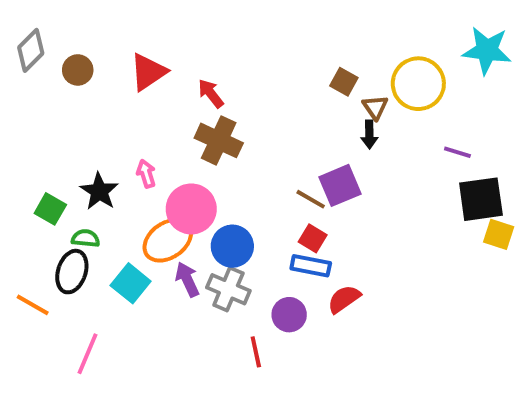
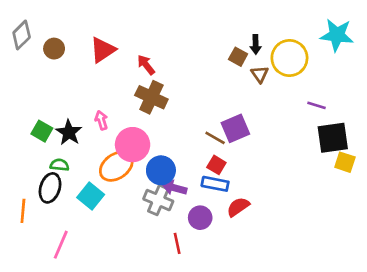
black arrow: (369, 135) -> (256, 44), moved
green square: (50, 209) -> (42, 131), moved
purple arrow: (187, 279) -> (174, 188), moved, turned -50
orange line: (33, 305) -> (23, 211), turned 65

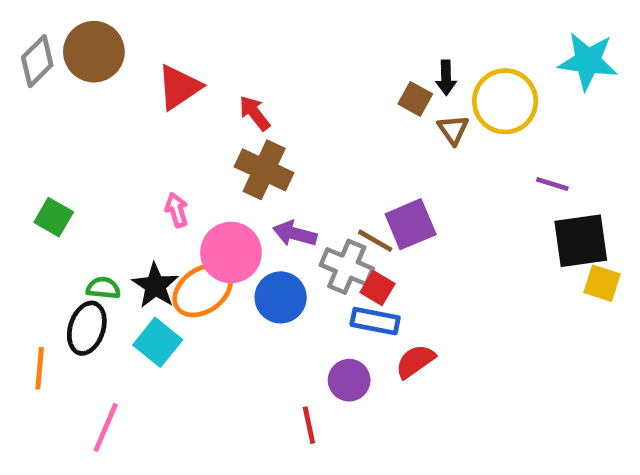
brown circle: (54, 49) -> (94, 52), moved, size x1.6
green square: (42, 131) -> (54, 217), moved
black star: (69, 132) -> (155, 286), moved
purple arrow: (174, 188) -> (295, 234), moved
gray cross: (158, 200) -> (347, 267), moved

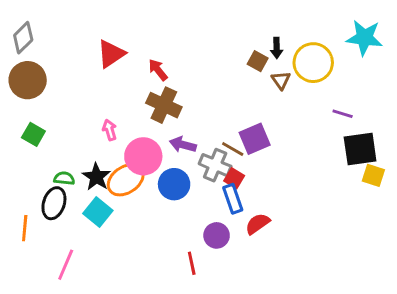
brown circle: (94, 52) -> (28, 80), moved
blue rectangle: (375, 321) -> (233, 199), turned 60

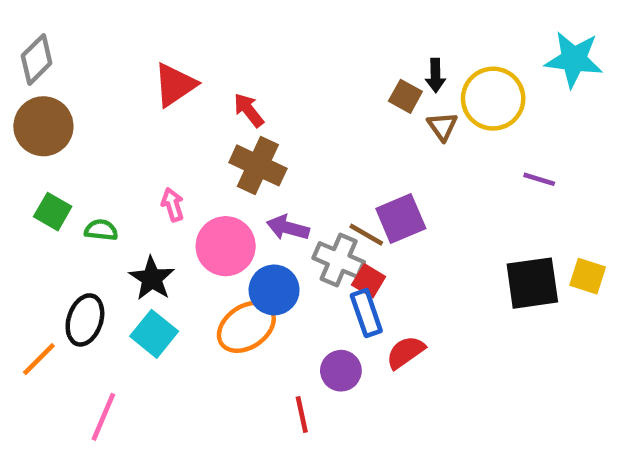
black square: (360, 149) -> (532, 283), moved
green semicircle: (64, 178) -> (101, 230), moved
orange ellipse: (126, 180) -> (246, 327), moved
orange line: (25, 228) -> (39, 359), turned 40

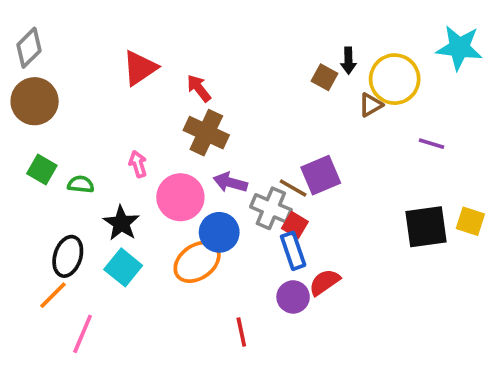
brown triangle: (442, 126) -> (371, 105), moved, turned 35
orange line: (39, 359) -> (53, 295), moved
purple circle: (341, 371) -> (293, 297), moved

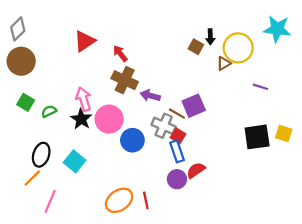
pink arrow: (138, 164) -> (83, 99), size x1.5
purple arrow: (230, 182) -> (150, 96), moved
green semicircle: (81, 184) -> (49, 111), turned -32
black star: (121, 223) -> (81, 119), moved
orange ellipse: (197, 262) -> (119, 200), moved

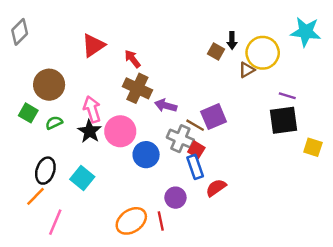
brown circle: (21, 61) -> (49, 85), moved
black square: (257, 137) -> (284, 120), moved
purple circle: (177, 179) -> (175, 198), moved

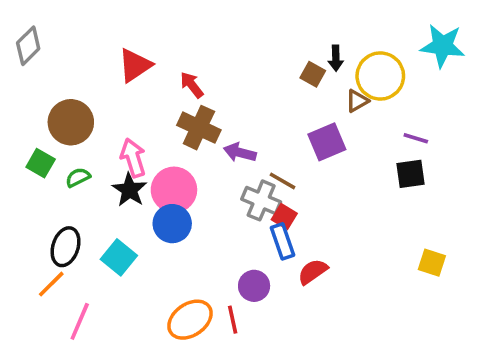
purple square: (214, 117) -> (327, 142), moved
black square: (284, 120) -> (411, 174), size x0.7
yellow square: (313, 147) -> (432, 263), moved
blue circle: (146, 155) -> (172, 224), moved

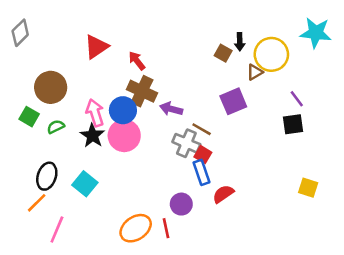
purple line: (416, 138) -> (297, 99), turned 36
blue circle: (172, 224) -> (123, 110), moved

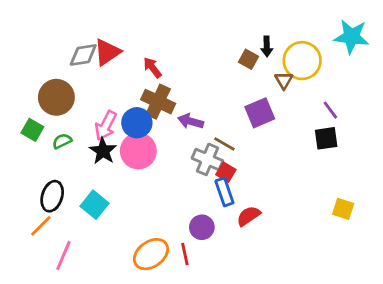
gray diamond: (20, 33) -> (83, 55), moved, turned 36
brown triangle: (255, 72) -> (284, 80), turned -30
pink arrow: (95, 113) -> (106, 126), turned -136

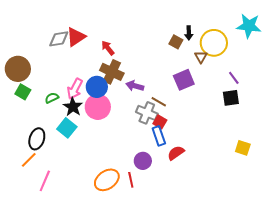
brown circle: (56, 97) -> (18, 69), moved
green semicircle: (62, 141) -> (52, 98), moved
cyan square: (94, 205) -> (67, 128), moved

